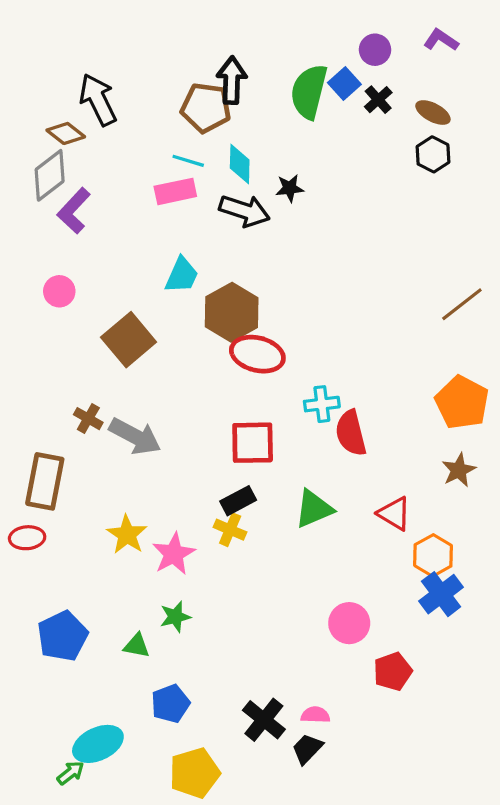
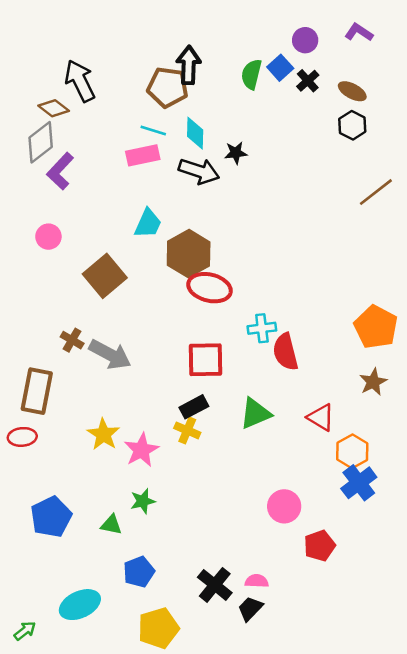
green semicircle: (309, 92) -> (251, 74), size x0.7
brown line: (462, 304) -> (376, 192), moved
green arrow: (71, 773) -> (25, 631), moved

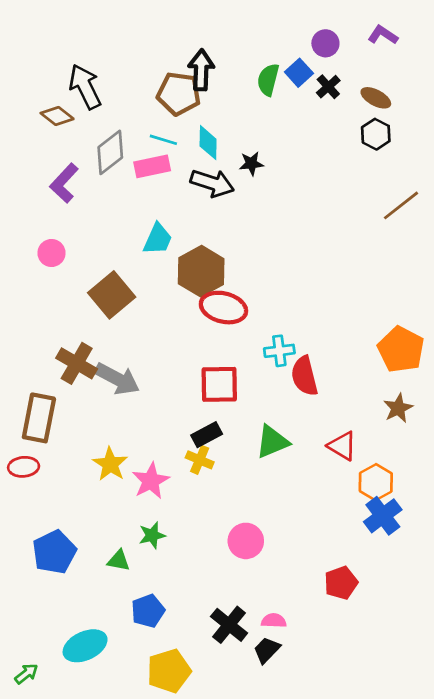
gray diamond: (41, 142) -> (110, 152), moved
brown cross: (72, 340) -> (77, 363), size x1.6
pink circle: (284, 506) -> (246, 541), moved

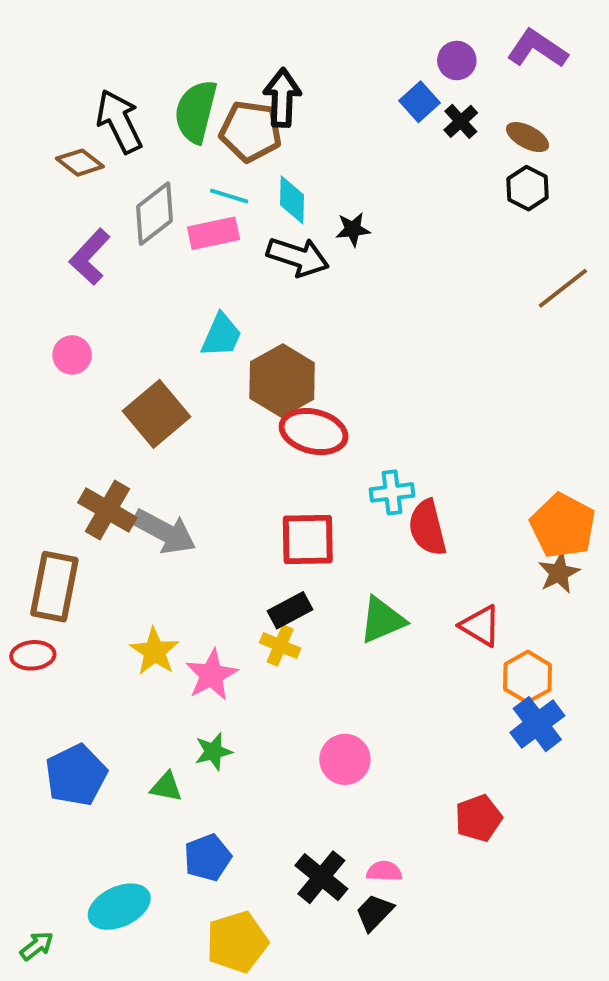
purple L-shape: (383, 35) -> (537, 49), size x1.4
green semicircle: (268, 80) -> (196, 112), moved, size x1.4
orange pentagon: (401, 349) -> (563, 526), moved

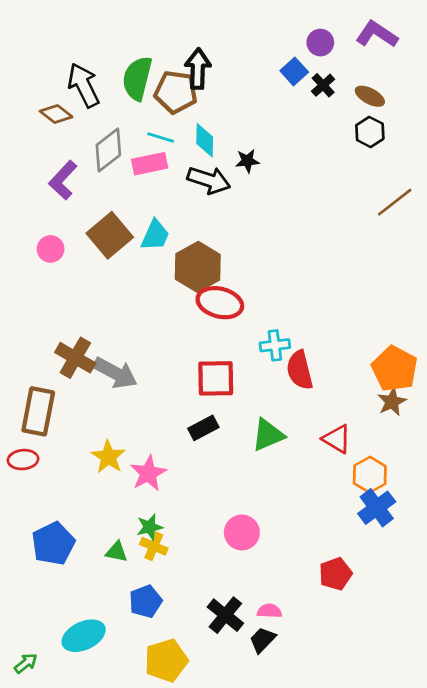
brown square: (156, 414) -> (110, 235), moved
yellow cross: (280, 646) -> (154, 546), moved

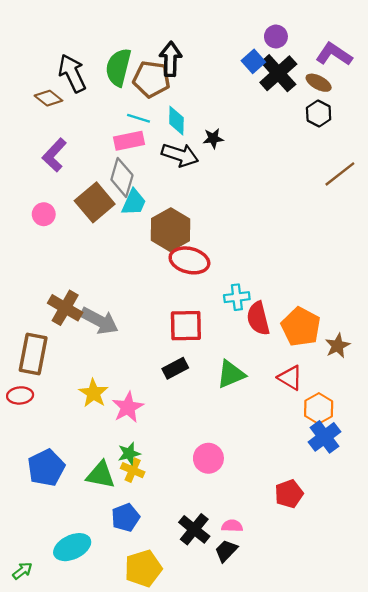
purple L-shape: (377, 34) -> (334, 54), moved
black cross: (323, 85) -> (278, 73), size x1.8
gray diamond: (108, 150) -> (122, 177), moved, turned -36
orange pentagon: (395, 369) -> (301, 327), moved
green triangle: (117, 552) -> (101, 475), size x1.5

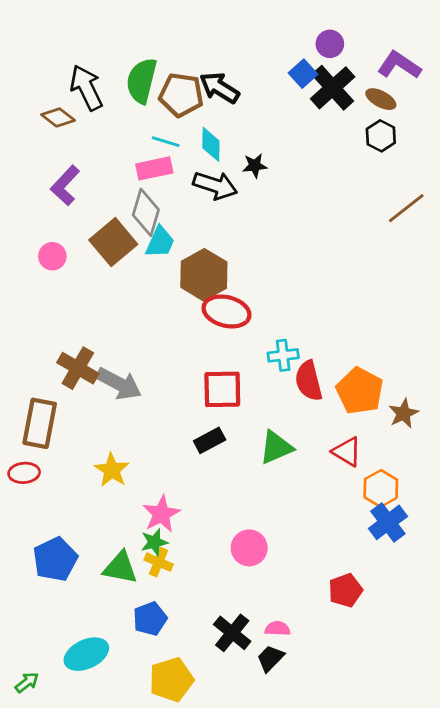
black arrow: (170, 59) -> (219, 88), moved, turned -60
pink star: (128, 407) -> (161, 514), moved

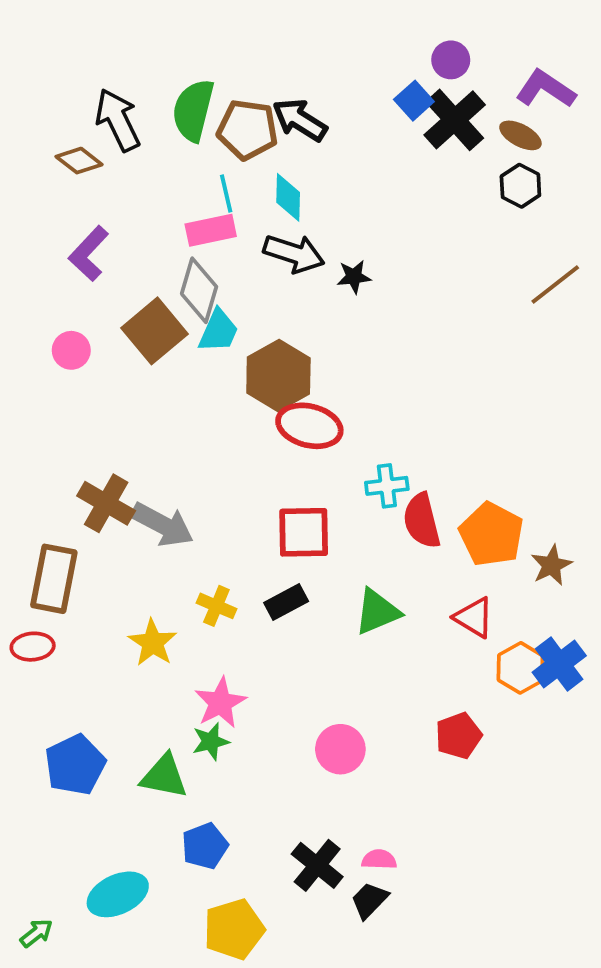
cyan line: (166, 142) -> (226, 193), turned 60
black star: (255, 166) -> (354, 277), moved
blue cross: (388, 522) -> (559, 664), moved
yellow cross: (159, 562) -> (216, 606), moved
red pentagon: (345, 590) -> (458, 736), moved

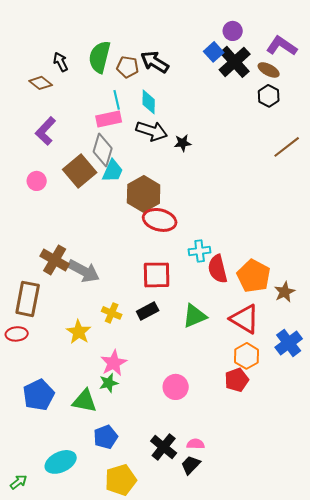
black arrow: (118, 120) -> (61, 62), size x0.6
brown pentagon: (247, 130) -> (128, 67), size x0.7
red triangle: (474, 618) -> (245, 319), size x1.4
orange hexagon: (520, 668) -> (247, 356), moved

